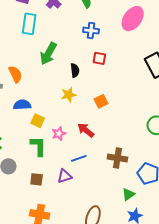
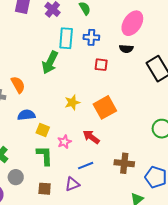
cyan rectangle: (29, 24) -> (66, 38), moved
black semicircle: (75, 70) -> (126, 49), moved, turned 104
orange square: (101, 101) -> (105, 107), size x1.6

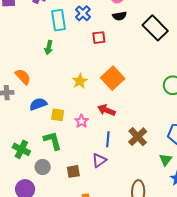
blue cross: (91, 37) -> (83, 13), turned -35
green arrow: (50, 62) -> (49, 47), size x0.6
green L-shape: (45, 155) -> (53, 141), moved
brown cross: (124, 163) -> (138, 137), moved, turned -36
blue line: (86, 166) -> (108, 139), turned -49

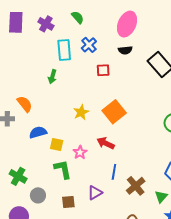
brown cross: (138, 137) -> (136, 186), moved
blue line: (108, 139) -> (114, 172), moved
green L-shape: (53, 141) -> (63, 169), moved

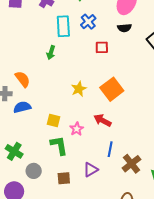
blue semicircle: (38, 132) -> (22, 107), moved

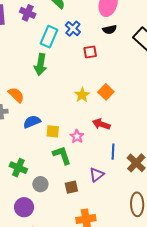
cyan rectangle: (63, 26) -> (49, 37), turned 35
green arrow: (51, 53) -> (40, 64), size x1.5
yellow star: (79, 89) -> (82, 95), moved
orange square: (112, 89) -> (106, 92), size x0.7
blue semicircle: (22, 107) -> (32, 122), moved

